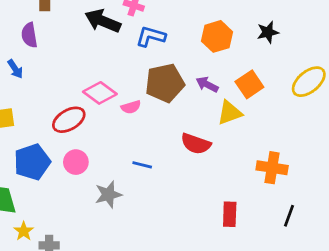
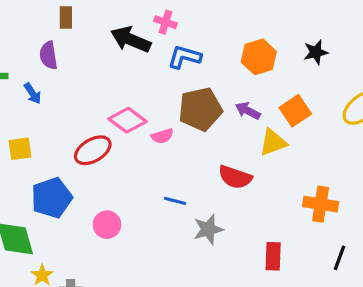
pink circle: (76, 162) -> (107, 225), moved
gray star: (108, 195) -> (208, 229), moved

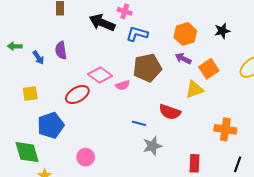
purple semicircle: (48, 55) -> (61, 50), moved
purple arrow: (248, 111) -> (183, 59), moved
blue line: (175, 201) -> (139, 123), moved
pink circle: (107, 225) -> (86, 157), moved

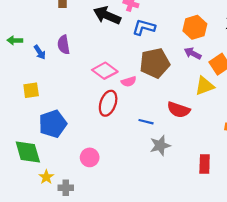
red ellipse: (77, 95) -> (108, 103), moved, turned -40

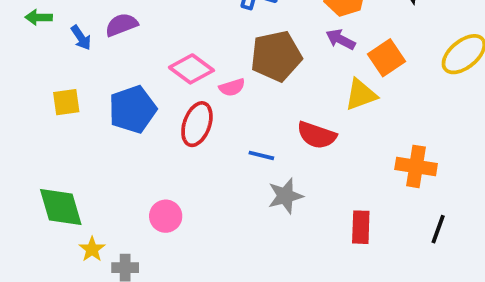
purple semicircle: (64, 45) -> (121, 25), turned 78
blue pentagon: (53, 124) -> (133, 109), moved

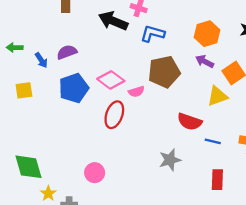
yellow square: (66, 102) -> (24, 90), moved
blue pentagon: (133, 109) -> (74, 88), moved
blue line: (261, 155) -> (213, 141), moved

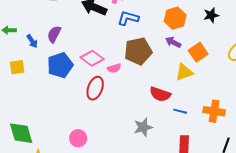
purple semicircle: (67, 52) -> (54, 34), turned -42

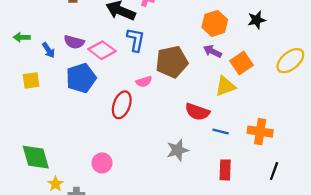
blue L-shape: (128, 18) -> (136, 40), moved, turned 85
purple semicircle: (54, 34) -> (74, 42), turned -102
pink diamond: (92, 58) -> (102, 50), moved

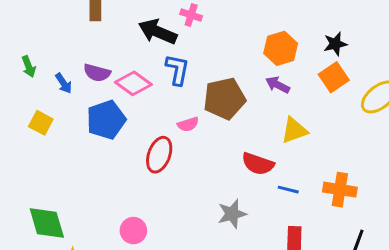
green arrow: (22, 37) -> (29, 67), turned -112
orange square: (242, 63) -> (334, 77), moved
yellow square: (31, 80) -> (41, 123), turned 36

